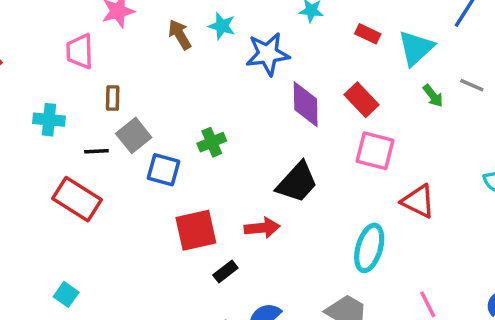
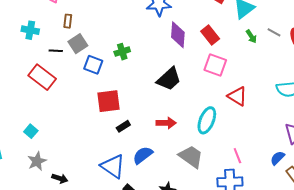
red arrow: (262, 228) -> (166, 123), moved

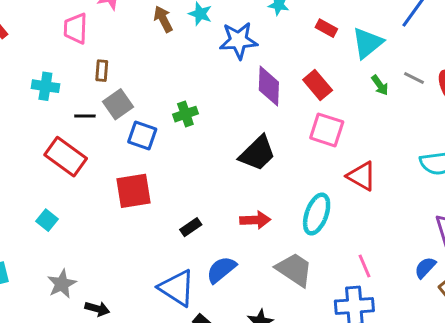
red square: (109, 101) -> (134, 191), moved
cyan square: (31, 131) -> (47, 220), moved

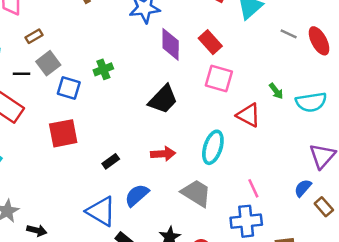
brown rectangle: (102, 71) -> (34, 36), turned 56
green arrow: (380, 85) -> (276, 91), moved

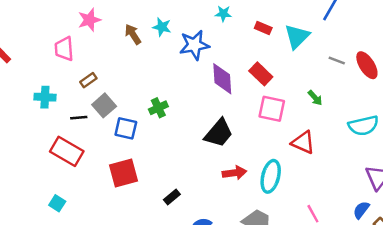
green arrow: (276, 91) -> (315, 98), moved
red arrow: (163, 154) -> (234, 173), moved

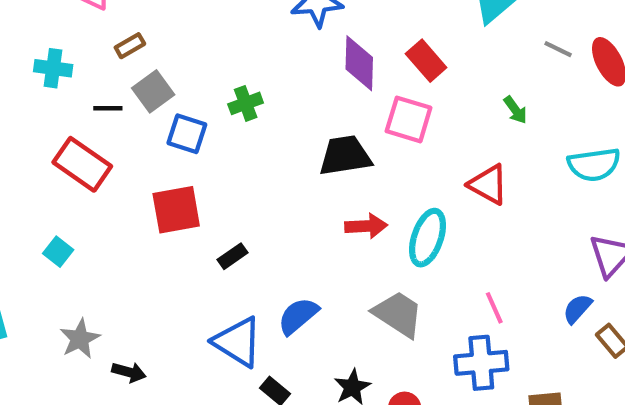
pink square: (272, 109) -> (409, 119), moved
black trapezoid: (219, 133) -> (345, 156), turned -144
black rectangle: (172, 197) -> (232, 256), moved

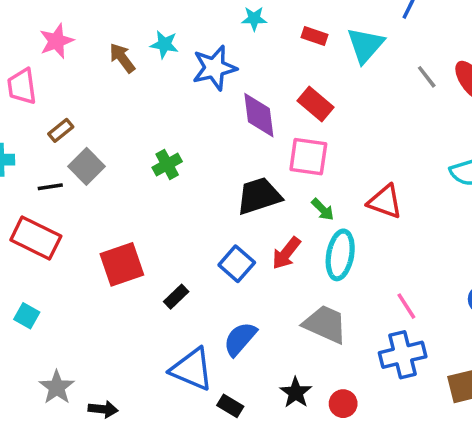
gray line: (558, 49) -> (427, 77), turned 35
green arrow: (515, 110) -> (323, 209), moved
blue square: (187, 134) -> (237, 264), moved, turned 32
red arrow: (366, 226) -> (286, 253), turned 140

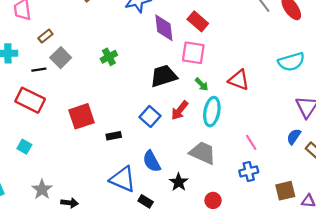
black rectangle: (176, 297) -> (114, 136), turned 32
blue semicircle: (240, 339) -> (152, 161), turned -70
blue cross: (403, 355) -> (249, 171), size x0.7
black star: (296, 392) -> (179, 182), moved

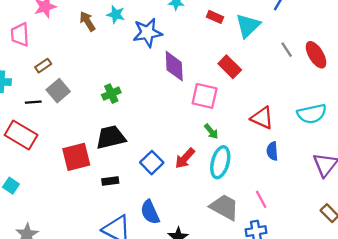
red rectangle: (198, 21) -> (230, 67), moved
black trapezoid: (164, 76) -> (111, 137), moved
red triangle: (239, 80) -> (262, 118), moved
blue semicircle: (294, 137) -> (272, 151), moved, turned -42
gray trapezoid: (203, 153) -> (224, 207), moved

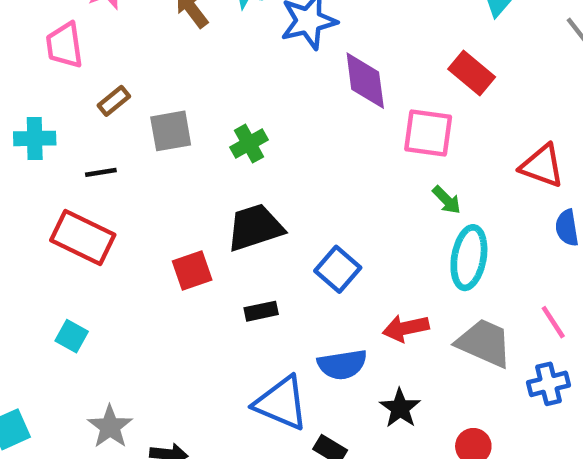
gray square: (58, 91) -> (171, 131), moved, turned 35
red square: (76, 157) -> (192, 271), size x0.7
red arrow: (185, 158) -> (406, 328), moved, turned 40
blue semicircle: (150, 212) -> (342, 365), turned -70

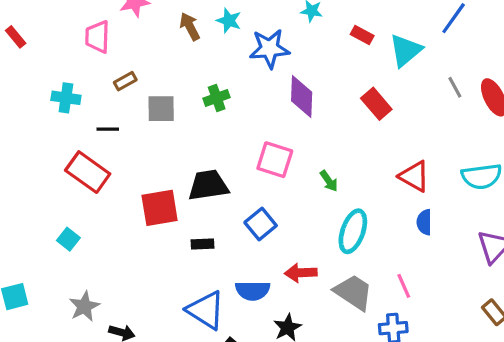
pink square: (428, 133) -> (275, 160), moved
green cross: (249, 144) -> (217, 98), moved
green arrow: (447, 200) -> (329, 181), moved
red square: (192, 271) -> (160, 208), size x1.4

